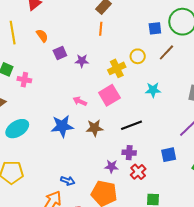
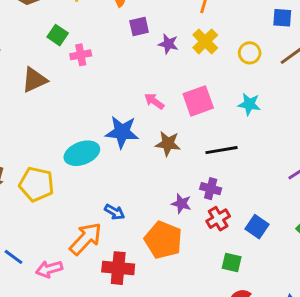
yellow cross: (117, 68) -> (205, 41), moved, turned -30
pink cross: (24, 80) -> (81, 55), turned -32
cyan star: (153, 90) -> (249, 104), moved
cyan ellipse: (17, 129) -> (82, 153), moved
blue square: (169, 155) -> (257, 227), moved, turned 35

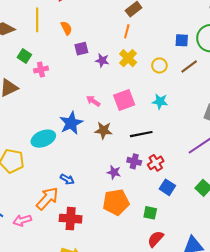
blue star: (122, 132) -> (71, 123), turned -30
red cross: (218, 219) -> (156, 163), moved
orange pentagon: (163, 240) -> (116, 202), moved, turned -30

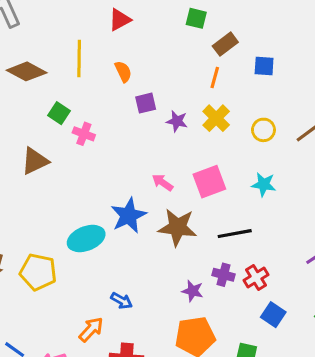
blue square: (182, 40) -> (264, 66), moved
pink cross: (41, 70) -> (84, 134), turned 32
brown star: (103, 130) -> (178, 227), size x1.4
orange arrow: (47, 198) -> (91, 329), size x0.7

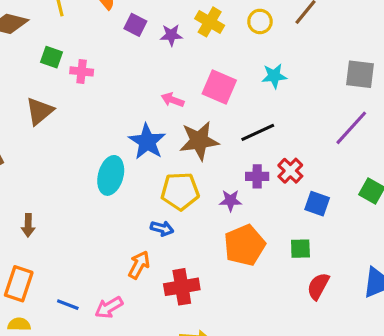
purple square: (146, 103) -> (135, 25), turned -35
pink square: (209, 182) -> (219, 87), turned -32
cyan ellipse: (86, 239) -> (111, 175), turned -39
yellow pentagon: (38, 272) -> (180, 191), moved

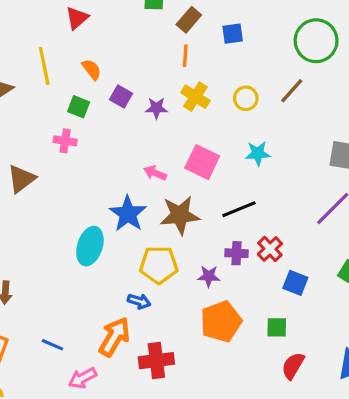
green square: (51, 57) -> (79, 107), moved
orange arrow: (139, 265) -> (115, 337), size x1.4
blue line: (68, 305) -> (52, 345), moved

